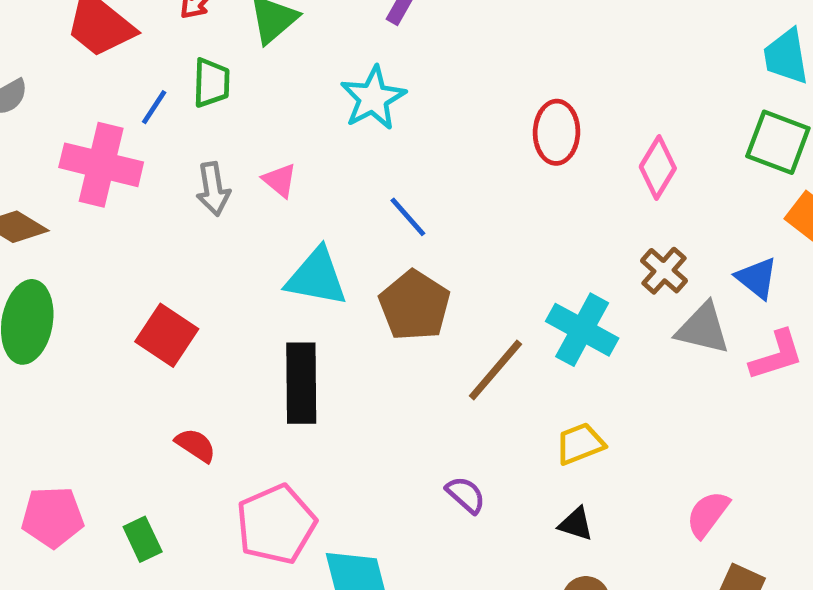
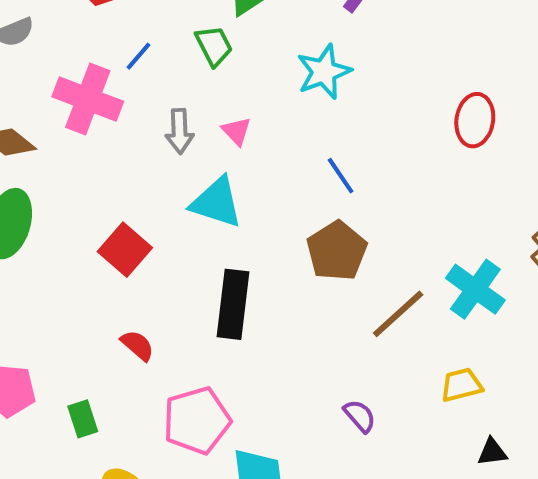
green trapezoid: (211, 83) -> (214, 46), moved, turned -36
cyan triangle: (316, 277) -> (216, 202), moved
black triangle: (576, 524) -> (492, 452), moved, turned -32

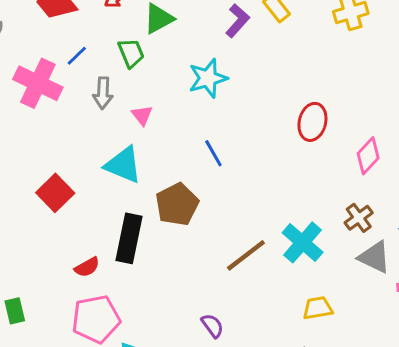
gray arrow: (179, 131) -> (103, 93), moved
brown pentagon: (337, 251) -> (177, 204), moved
red semicircle: (137, 345) -> (87, 267), moved, turned 105
yellow trapezoid: (461, 385) -> (318, 308), moved

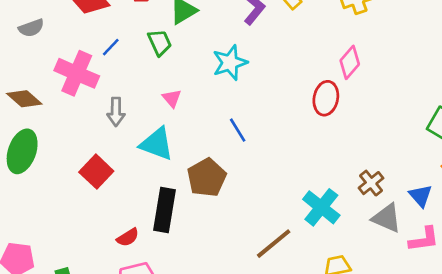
gray arrow: (103, 93) -> (116, 112), moved
pink diamond: (368, 156) -> (350, 62), moved
brown line: (246, 255) -> (274, 244), moved

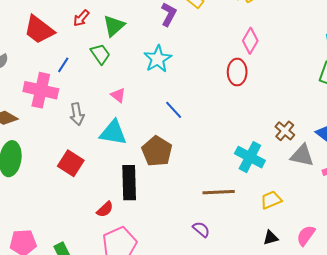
brown line: (274, 244) -> (219, 192), turned 48

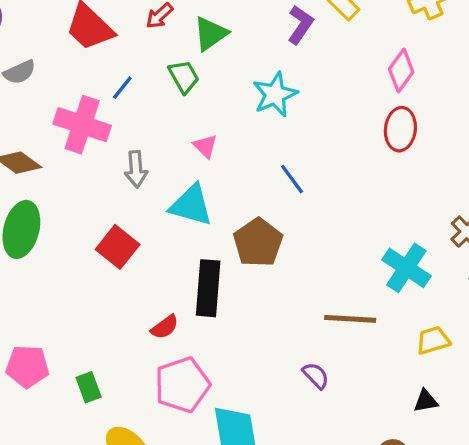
pink diamond: (250, 41) -> (401, 71), moved

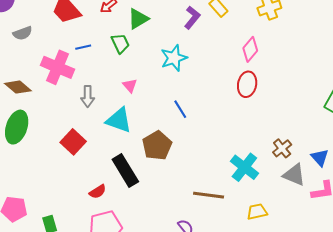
blue line: (122, 88) -> (83, 47), turned 35
black rectangle: (208, 288) -> (125, 171), turned -40

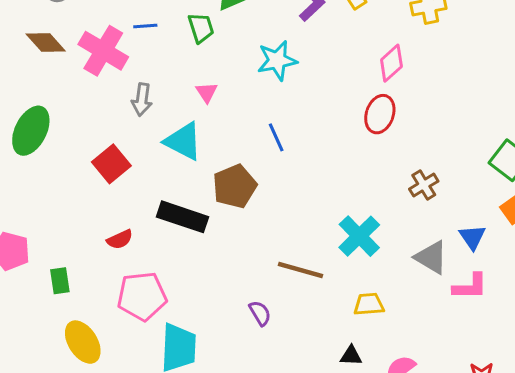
brown diamond: (18, 87) -> (46, 42), moved
brown cross: (282, 148) -> (424, 185), moved
black rectangle: (125, 171) -> (183, 217), turned -48
red semicircle: (98, 192) -> (120, 239), moved

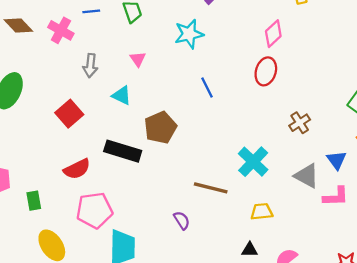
pink cross: (103, 51) -> (61, 30), size x0.7
blue line: (276, 137) -> (207, 88), moved
cyan triangle: (183, 141) -> (122, 95), size x0.7
red semicircle: (120, 239) -> (77, 169), size x1.4

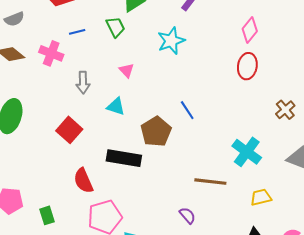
blue line: (207, 88) -> (187, 110), moved
red semicircle: (77, 169) -> (83, 181), turned 100

